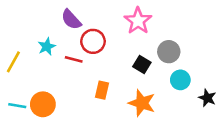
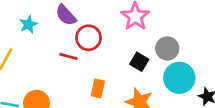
cyan star: (47, 47) -> (28, 24), moved
cyan circle: (180, 80) -> (179, 78), size x1.5

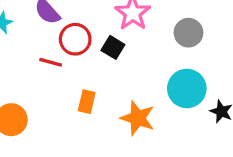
gray circle: (167, 48) -> (188, 33), moved
black square: (139, 62) -> (113, 47), moved

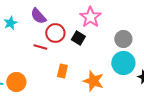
gray circle: (188, 33) -> (123, 39), moved

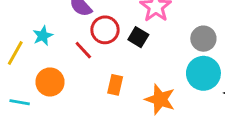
cyan star: (10, 23) -> (43, 36), moved
red line: (40, 47) -> (83, 50), turned 32
orange circle: (16, 82) -> (50, 82), moved

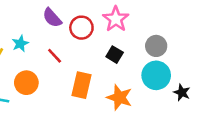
red circle: (105, 30) -> (81, 28), moved
black square: (138, 37) -> (115, 55), moved
orange rectangle: (115, 85) -> (81, 85), size x1.5

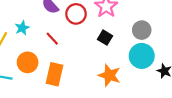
orange rectangle: (81, 85) -> (54, 74), moved

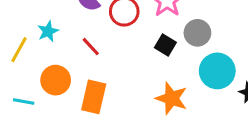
gray circle: (142, 30) -> (197, 33), moved

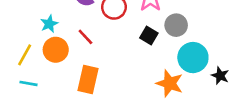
yellow line: (19, 50) -> (25, 55), moved
orange circle: (56, 80) -> (56, 50), moved
orange star: (172, 98) -> (170, 83), moved

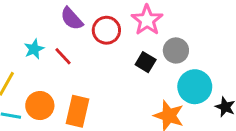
red line: (85, 37) -> (63, 56), moved
orange circle: (56, 50) -> (40, 106), moved

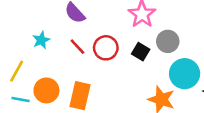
red circle: (106, 30) -> (106, 48), moved
red line: (63, 56) -> (77, 47), moved

